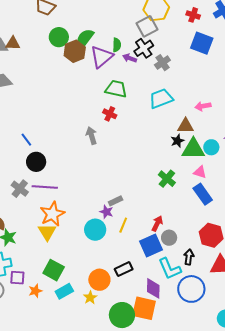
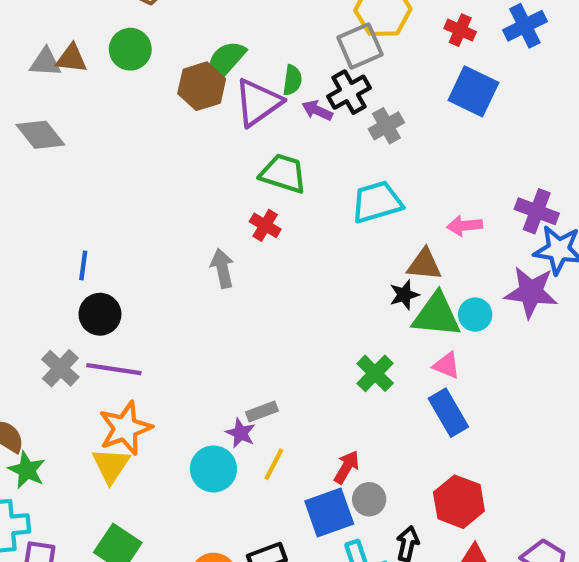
green circle: (59, 37) -> (130, 49), moved
blue line: (26, 140) -> (83, 265), turned 40

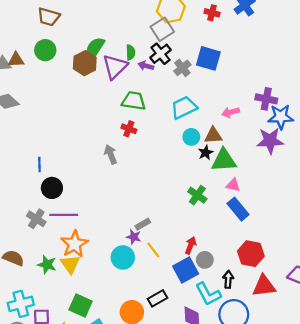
blue square: (473, 91) -> (208, 58), moved
cyan circle: (475, 315) -> (191, 137), moved
yellow line: (274, 464) -> (153, 250), turned -56
green star: (27, 470) -> (47, 265), moved

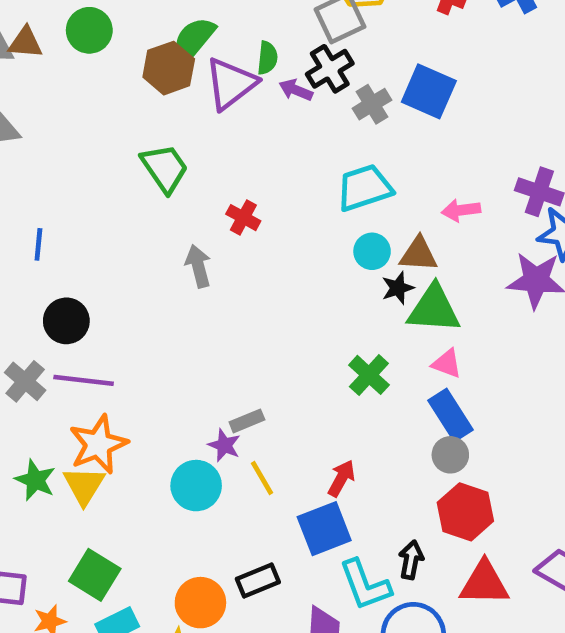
green trapezoid: (134, 101) -> (165, 168), moved, turned 40
blue line: (39, 164) -> (38, 244), moved
gray circle: (205, 260) -> (450, 455), moved

